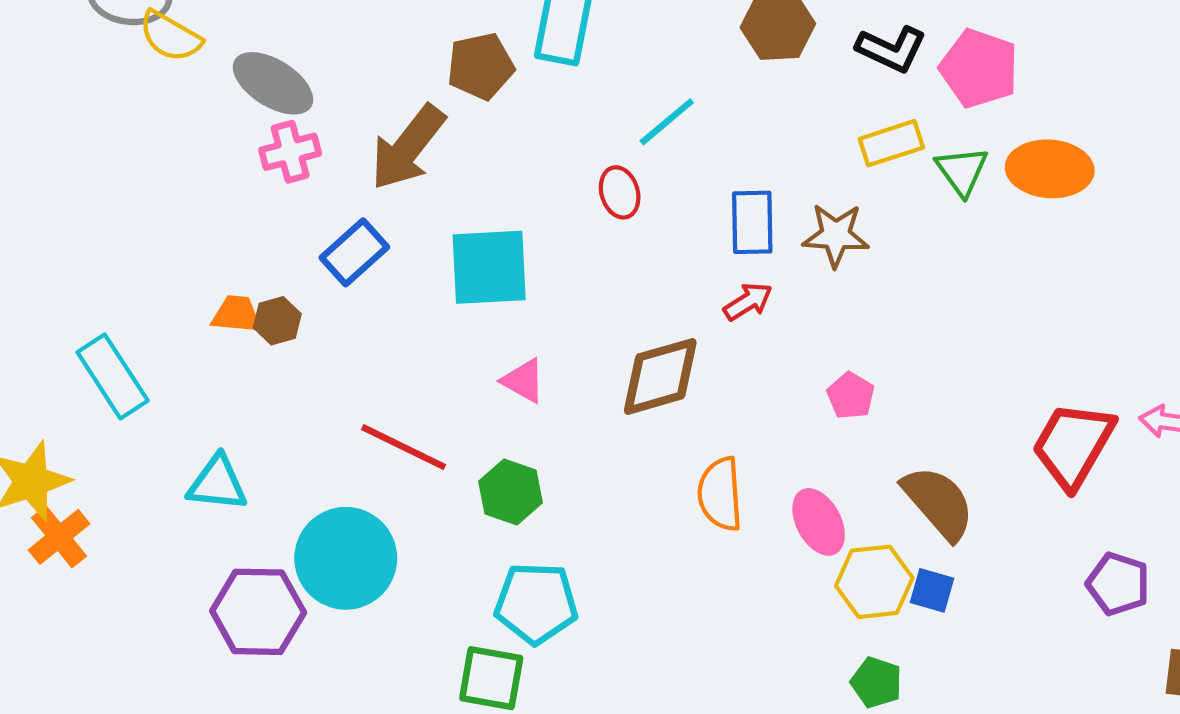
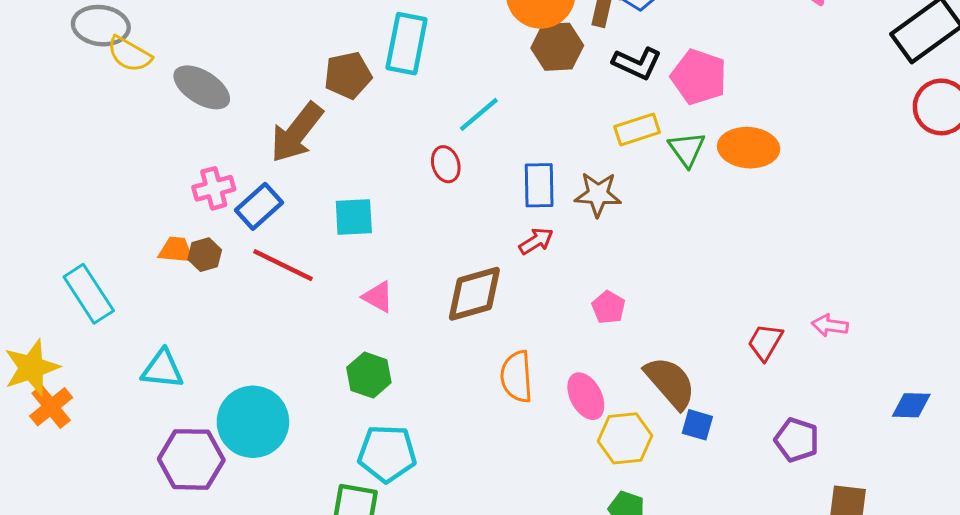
pink cross: (290, 152) -> (214, 188), moved
cyan square: (489, 267) -> (354, 217), size x0.7
red trapezoid: (1073, 445) -> (765, 342), size x0.6
red line: (404, 447) -> (283, 265), moved
blue square: (932, 590) -> (697, 425), moved

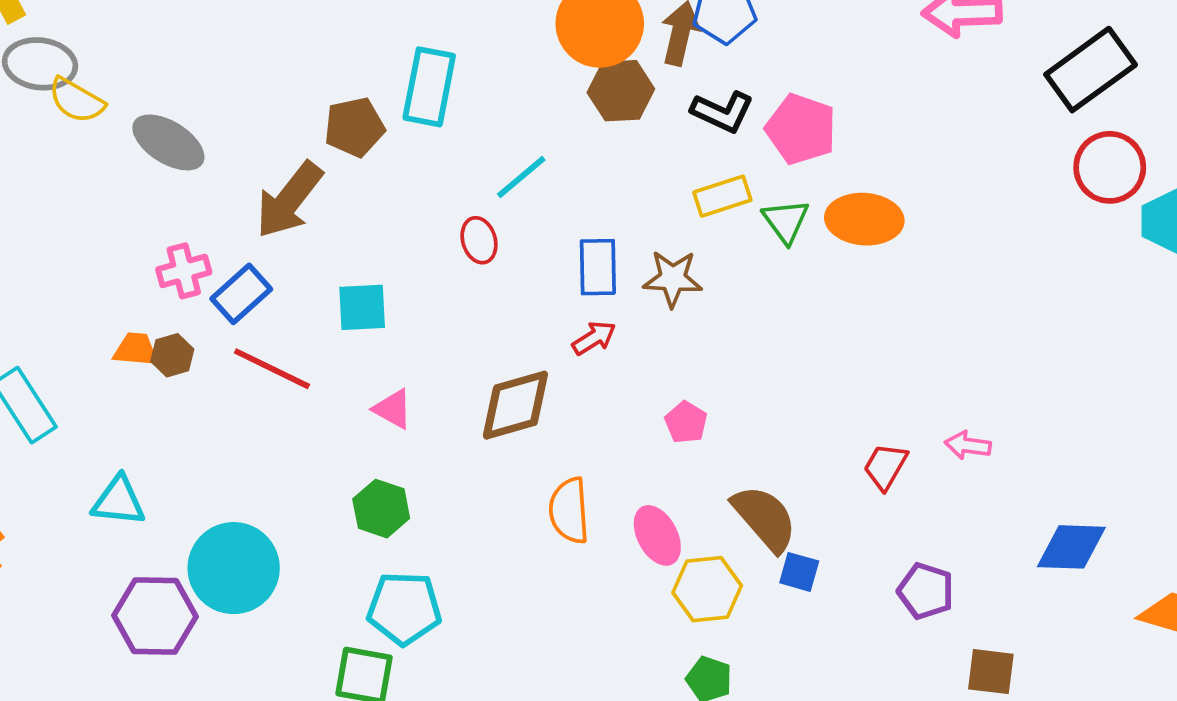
blue diamond: (911, 405) -> (1071, 547), size x1.4

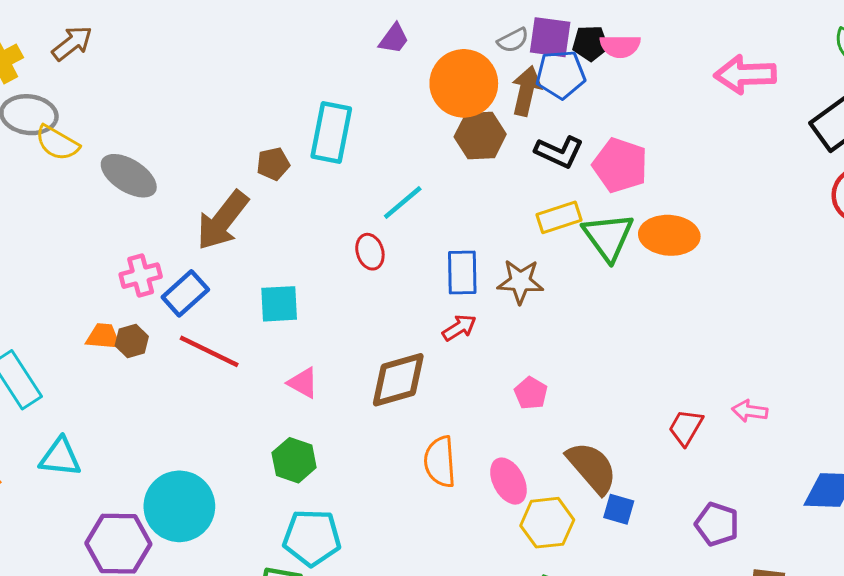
brown pentagon: (354, 127) -> (273, 164), size x0.7
green triangle: (786, 221) -> (608, 237), size x1.4
cyan triangle: (119, 501) -> (60, 457), moved

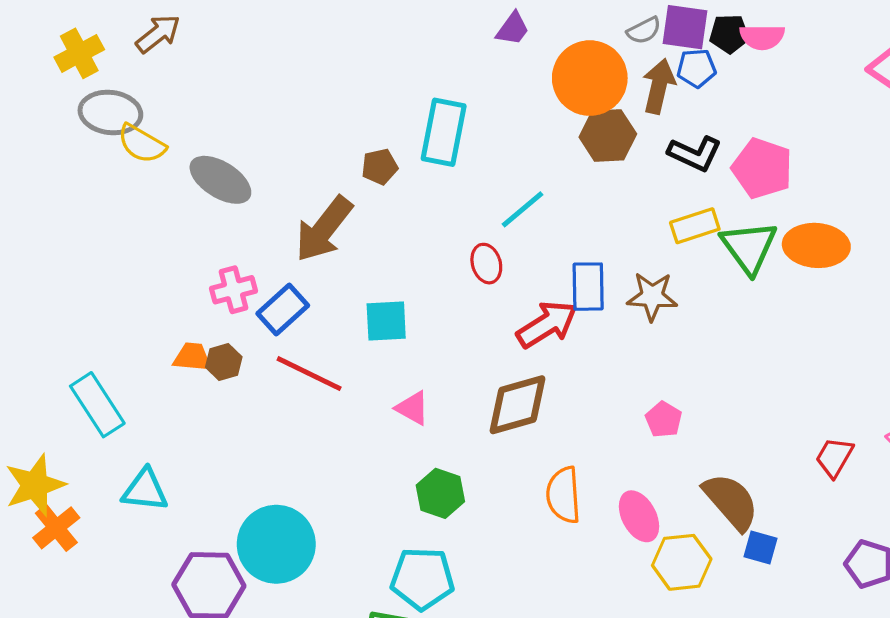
blue pentagon: (561, 74) -> (696, 68), size x0.7
red arrow: (459, 328) -> (547, 324), moved, size x1.6
green hexagon: (294, 460) -> (440, 493), moved

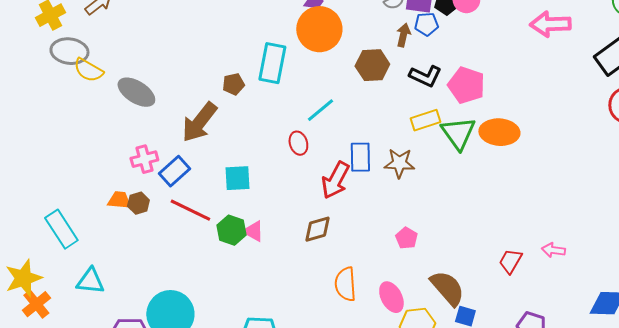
orange circle: (590, 78) -> (319, 29), moved
brown arrow: (659, 86) -> (403, 35), size x0.7
red arrow: (547, 324) -> (335, 180), turned 150
brown diamond: (518, 405) -> (317, 229), size x0.7
green hexagon: (440, 493) -> (231, 230), moved

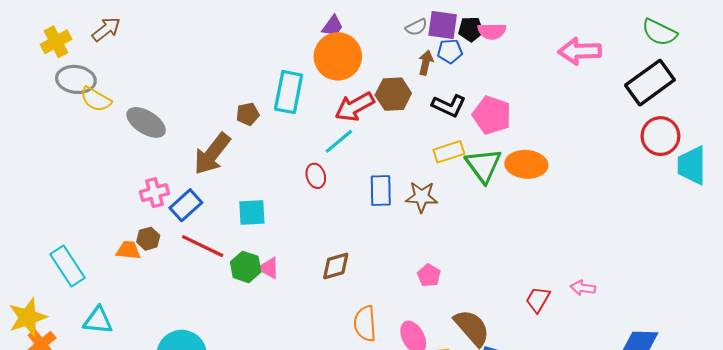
red arrow: (335, 180) -> (355, 107), moved, turned 33
orange trapezoid: (119, 200) -> (128, 250), moved

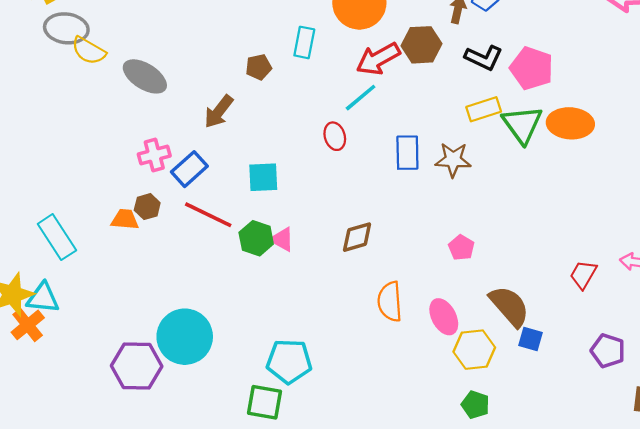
cyan rectangle: (289, 92) -> (304, 42), size x0.7
brown arrow: (212, 154) -> (219, 112), size x0.7
cyan triangle: (98, 320) -> (43, 298), moved

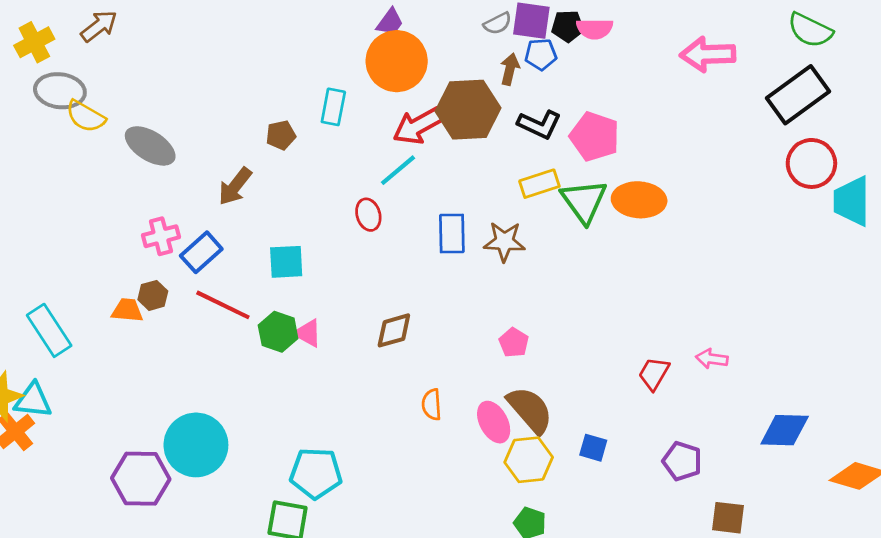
brown hexagon: (422, 45) -> (468, 110), size x1.4
orange semicircle: (390, 302) -> (432, 405), size x0.7
brown semicircle: (509, 306) -> (530, 410), moved

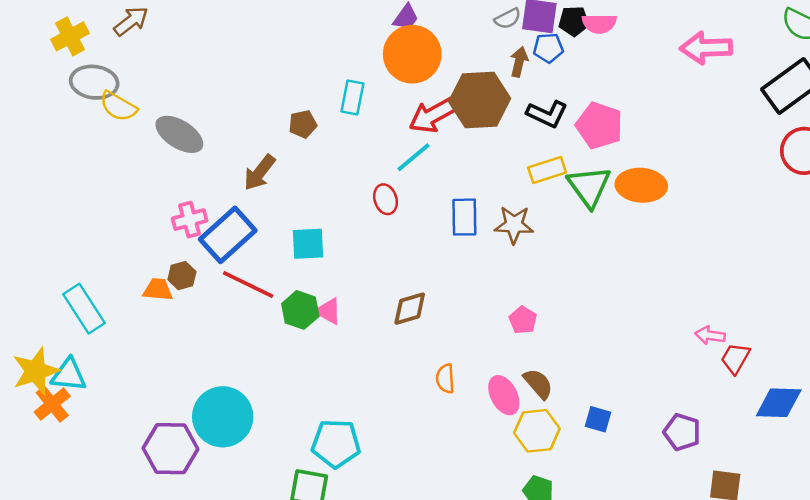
blue rectangle: (201, 252) -> (228, 235), size x1.4
red trapezoid: (654, 374) -> (735, 358), moved
brown semicircle: (530, 410) -> (538, 384), size x0.7

